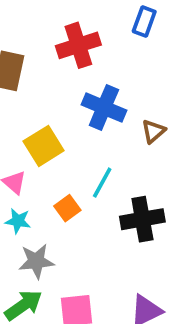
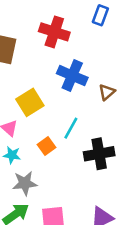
red cross: (78, 45) -> (54, 32), turned 36

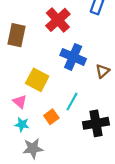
red cross: (54, 32) -> (58, 20), turned 30
yellow square: (30, 102) -> (37, 80), turned -30

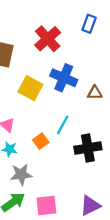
brown triangle: (103, 71) -> (95, 93), turned 40
yellow square: (37, 80) -> (30, 88), moved

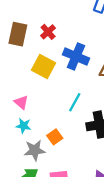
red cross: (48, 39) -> (48, 32), moved, size x0.6
orange square: (41, 141) -> (55, 137), moved

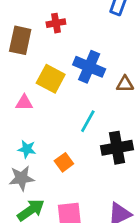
red cross: (48, 32) -> (56, 23), moved, turned 32
pink triangle: (21, 102) -> (24, 103), moved, turned -40
gray star: (35, 150) -> (22, 178), moved

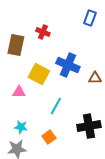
red cross: (56, 23) -> (43, 32), turned 32
cyan line: (88, 121) -> (56, 106), moved

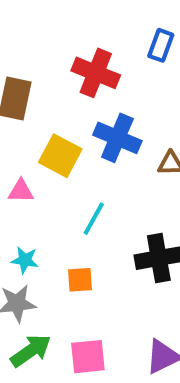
red cross: (43, 32) -> (96, 73), moved, size x1.6
orange square: (49, 137) -> (80, 280), turned 32

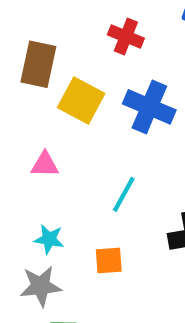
red cross: (96, 73) -> (126, 37), size x0.7
yellow square: (60, 156) -> (81, 101), moved

